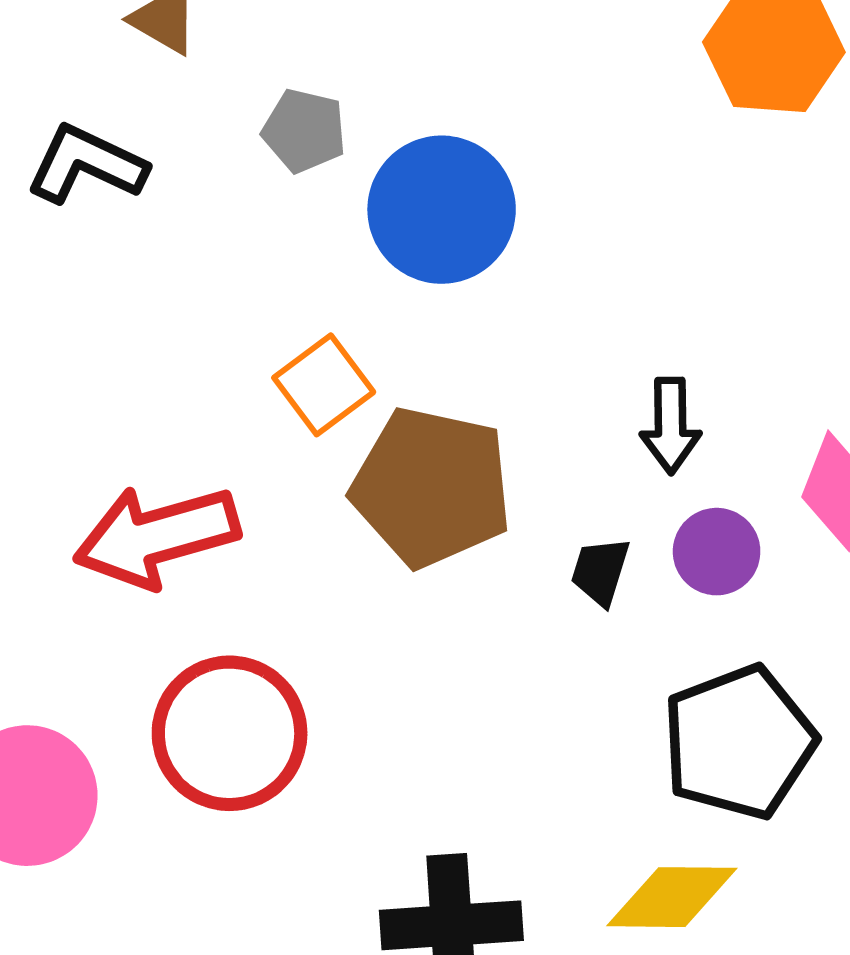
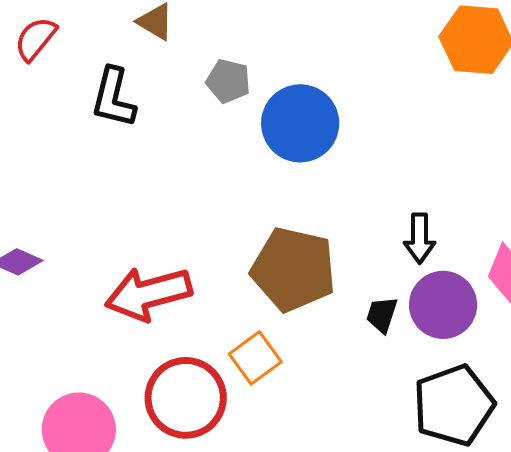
black L-shape: (86, 164) -> (113, 98), turned -102
orange square: (324, 385) -> (255, 358), moved
purple circle: (717, 552) -> (443, 305), size x1.5

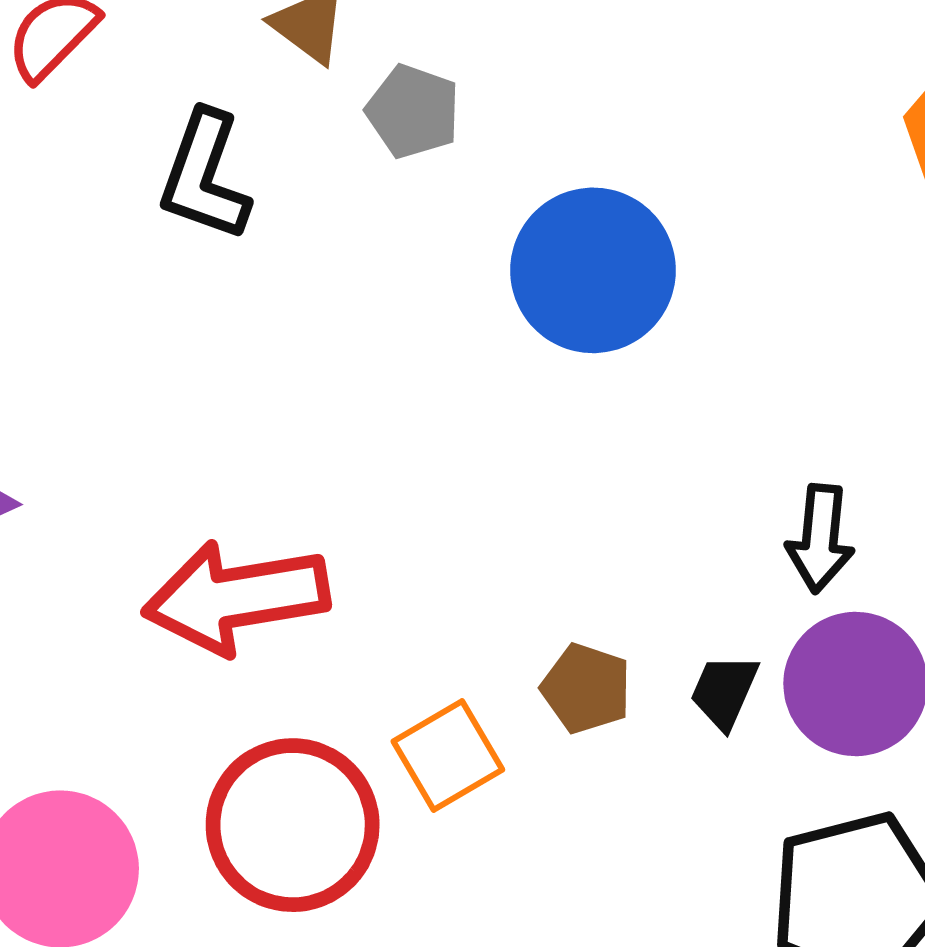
gray pentagon: (228, 81) -> (413, 111), moved
brown pentagon: (293, 269) -> (586, 688), moved, size x0.5

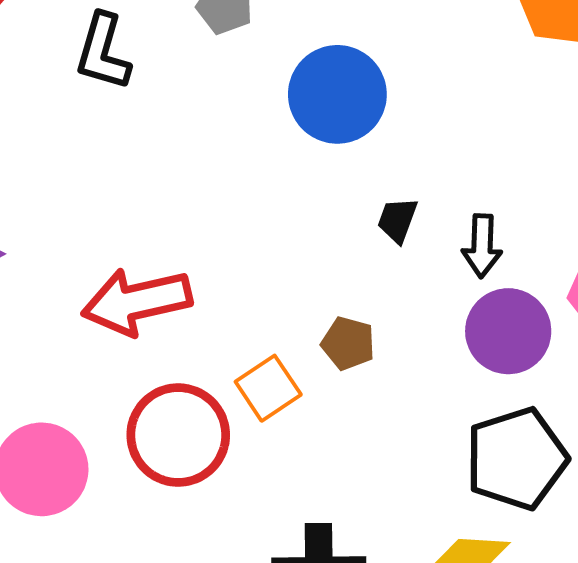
black trapezoid: (724, 691) -> (397, 220), moved

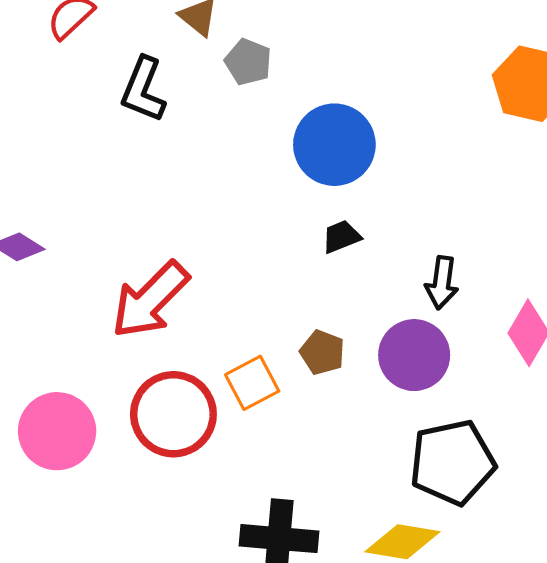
black trapezoid: (397, 220) -> (341, 237), moved, turned 42
red arrow: (137, 302) -> (150, 300), turned -38
purple circle: (508, 331) -> (414, 355), moved

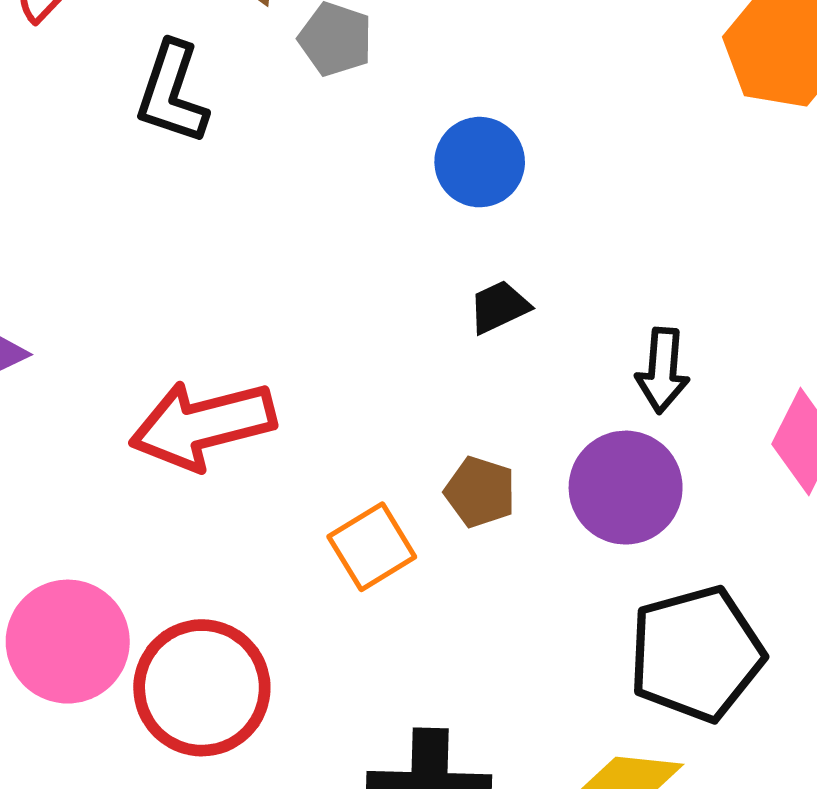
blue circle: (334, 145) -> (480, 162), size x0.7
red arrow: (150, 300) -> (203, 425), turned 34
red circle: (173, 414) -> (202, 688), moved

